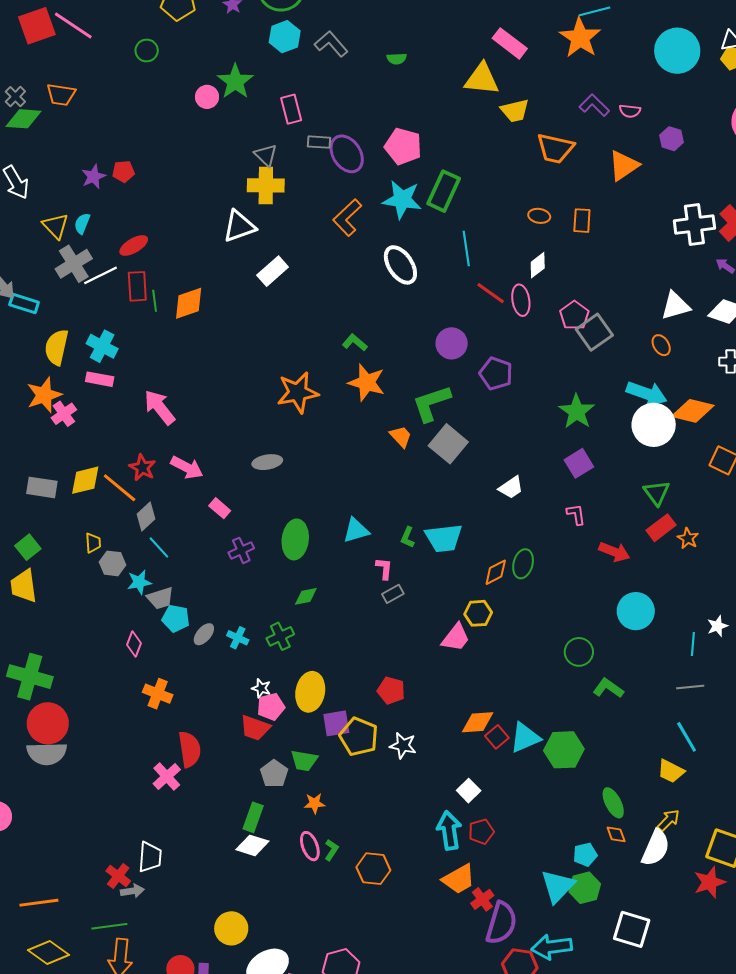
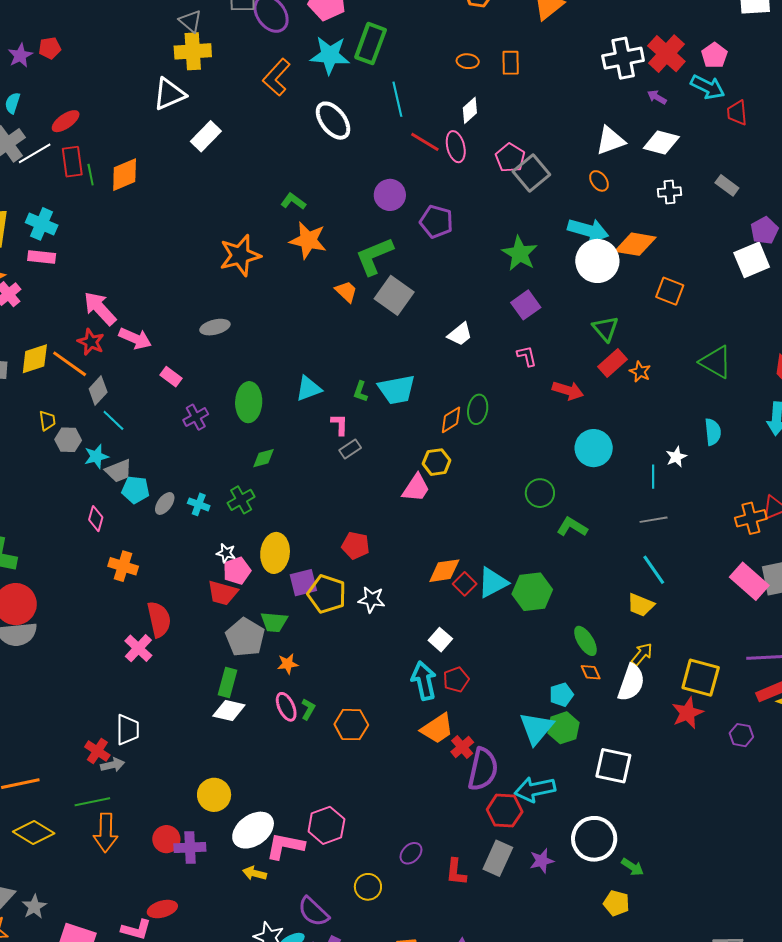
pink arrow: (160, 407) -> (100, 308), moved
gray pentagon: (274, 774) -> (245, 637), size x1.4

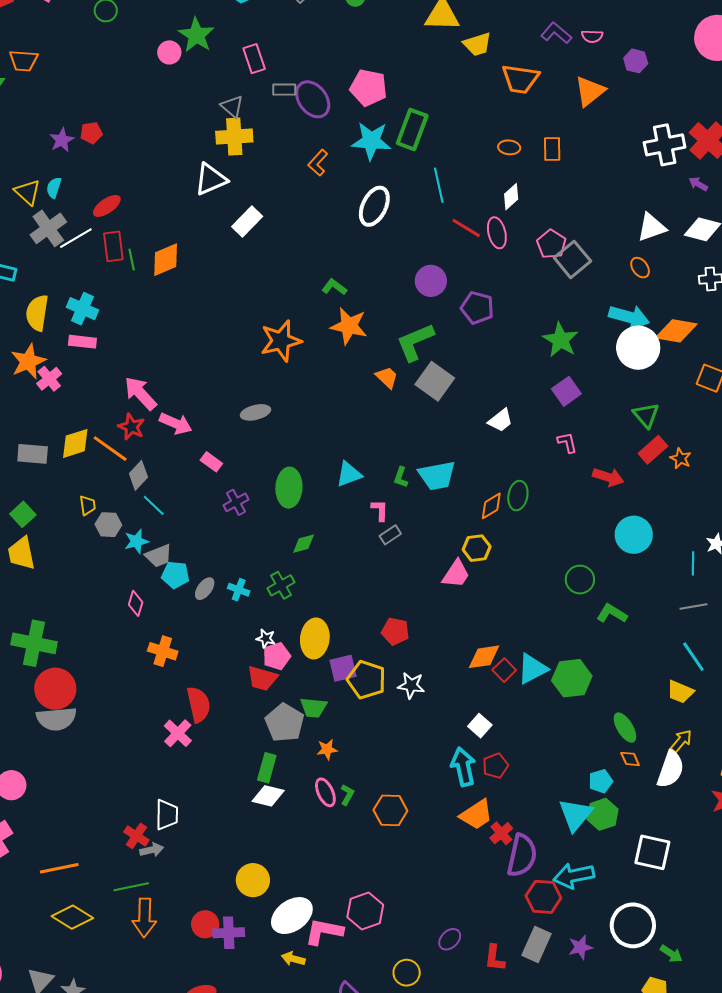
orange L-shape: (276, 77) -> (318, 163), size x0.7
white ellipse: (333, 121) -> (374, 206), turned 63

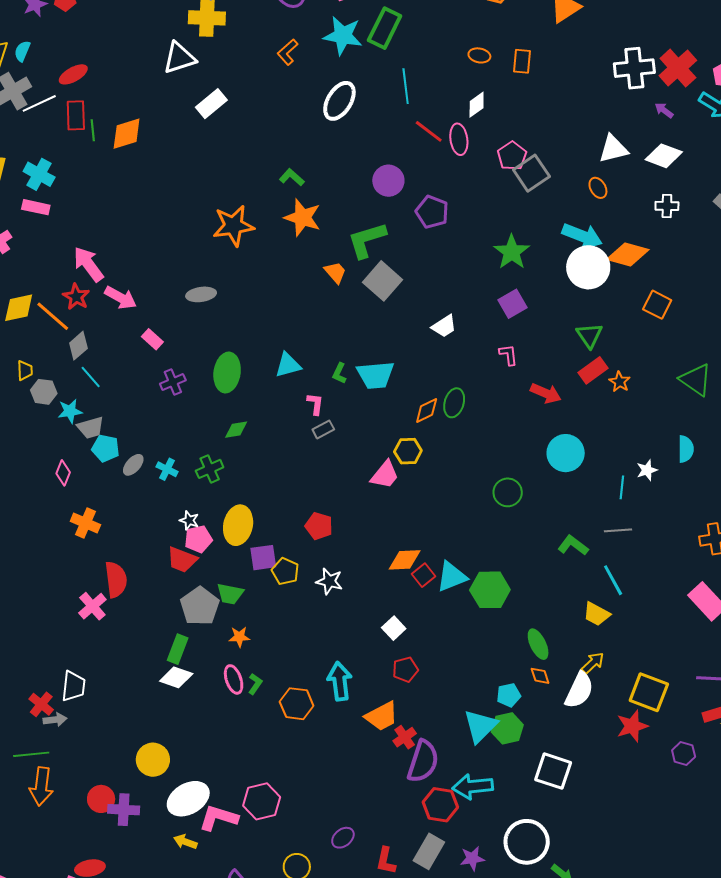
green L-shape: (612, 614) -> (573, 545), moved
yellow pentagon: (366, 680) -> (285, 571), size x0.7
cyan arrow: (463, 767) -> (340, 681), moved

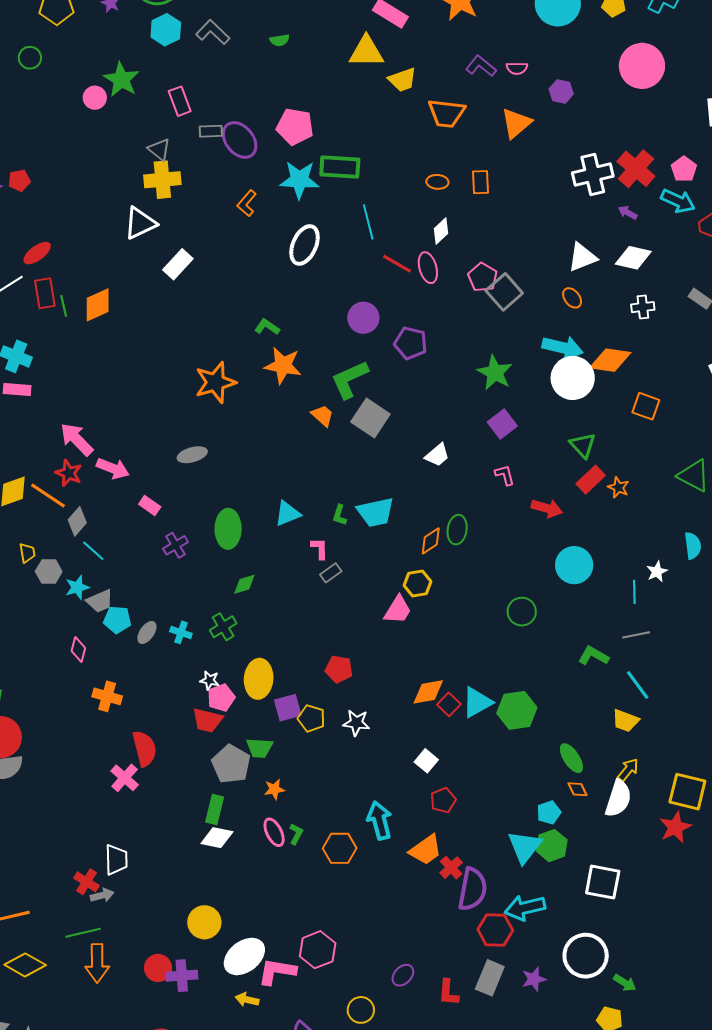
green rectangle: (385, 28) -> (340, 167), turned 75

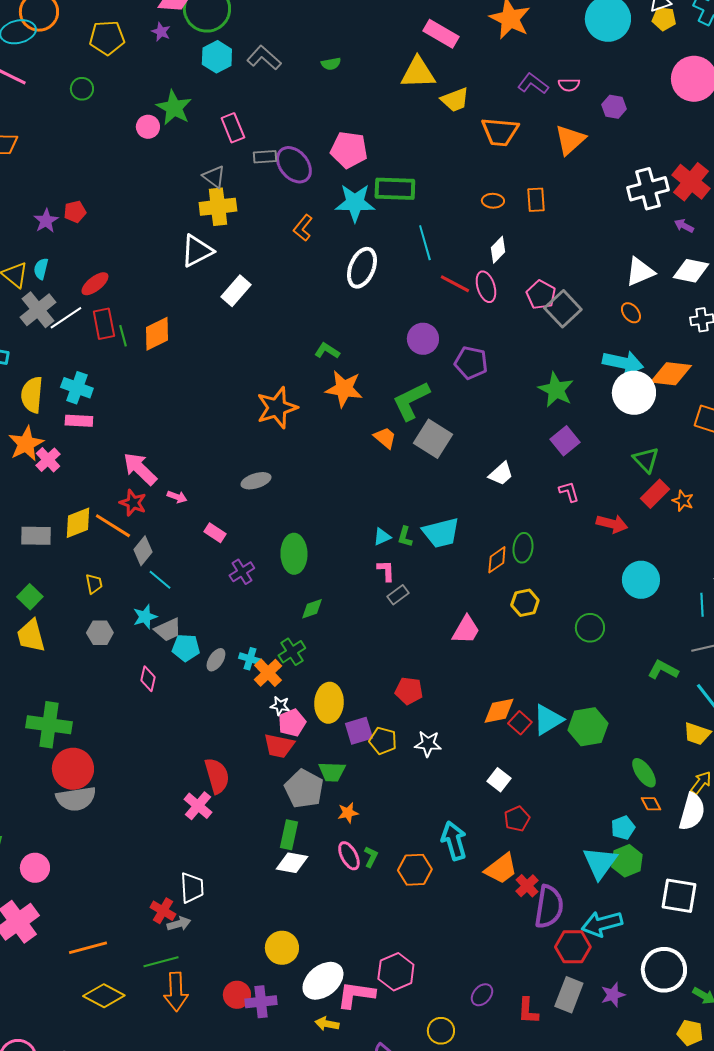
pink arrow: (113, 468) -> (177, 497), size x0.6
cyan triangle: (288, 514) -> (382, 537), moved, size x0.7
gray hexagon: (49, 572) -> (100, 633), moved
yellow hexagon: (418, 583) -> (525, 603), moved
orange cross: (107, 696) -> (268, 673), moved, turned 32

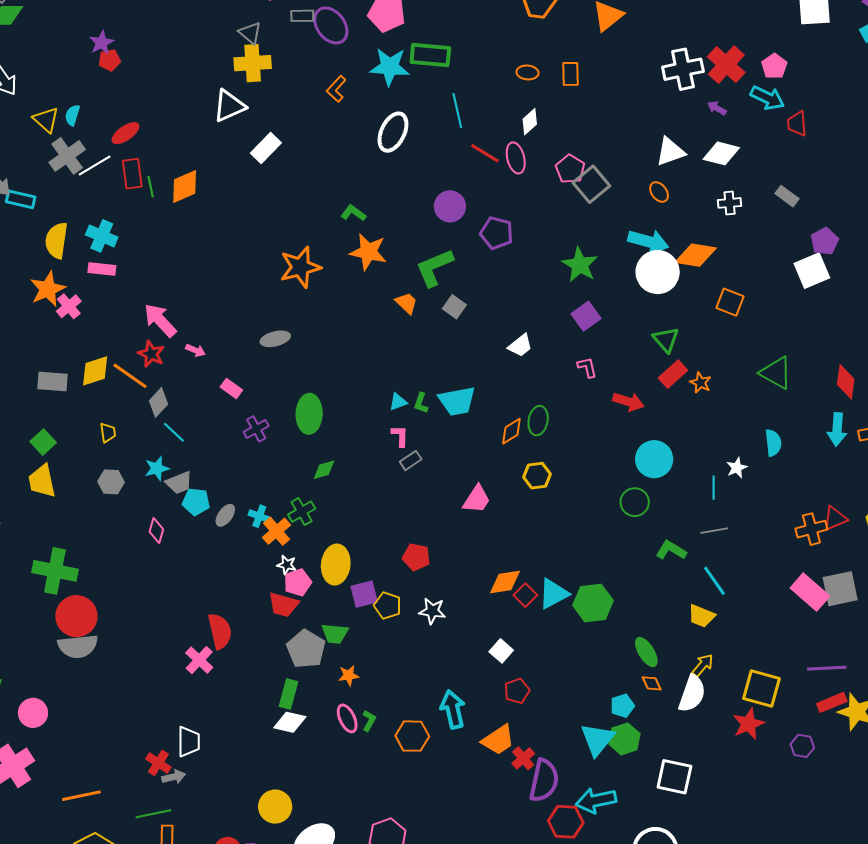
purple star: (46, 221) -> (102, 43), moved
gray square: (433, 439) -> (454, 307), size x0.6
green circle: (590, 628) -> (635, 502), moved

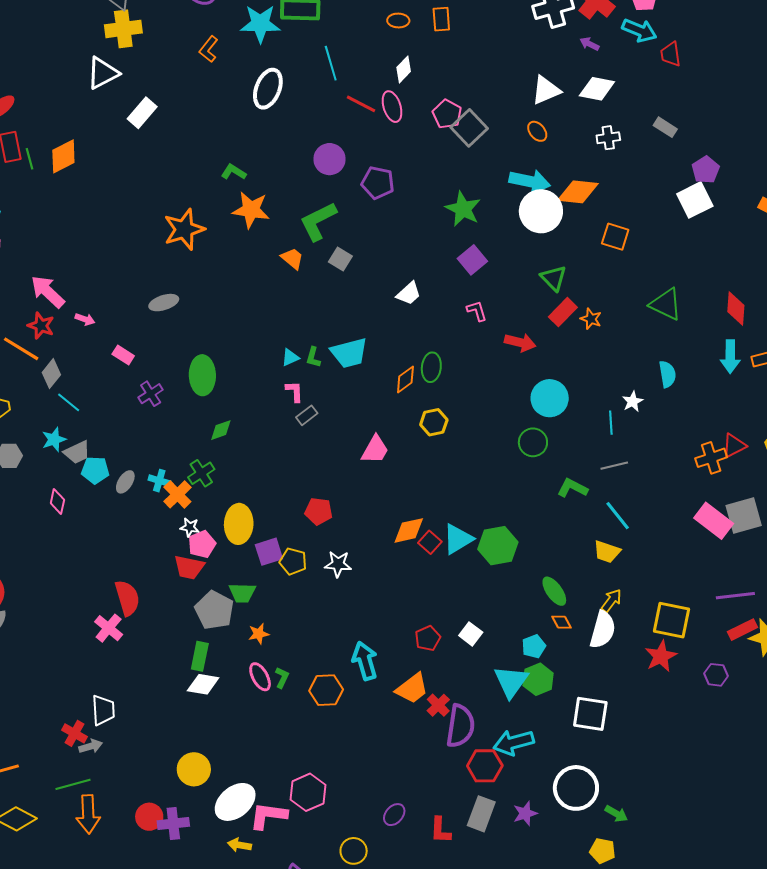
white square: (501, 651) -> (471, 634), moved

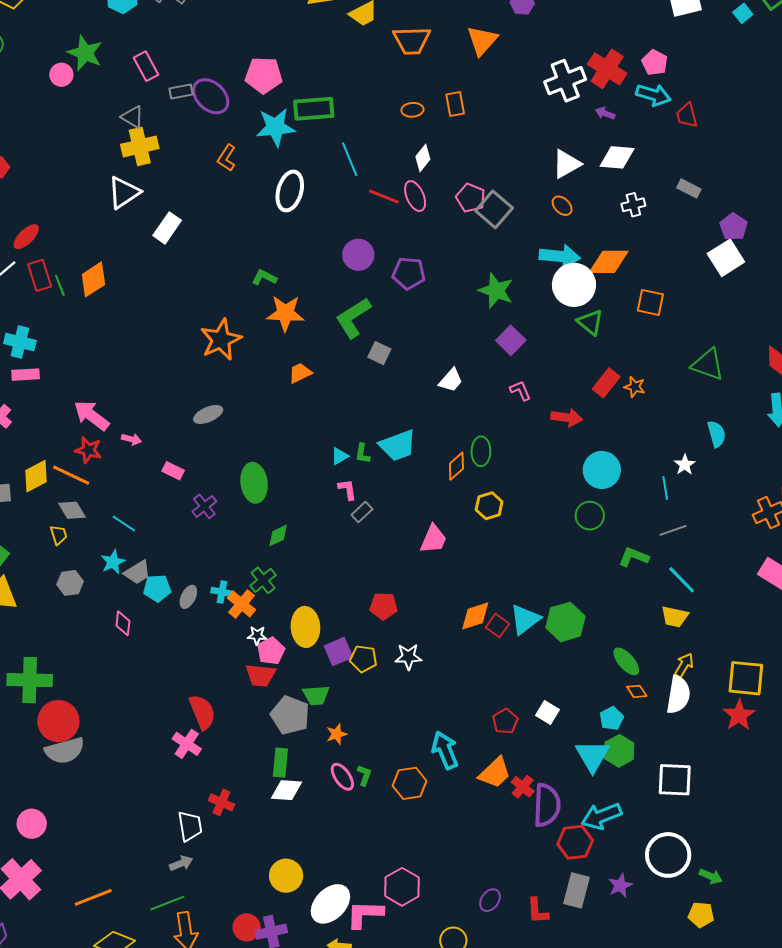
orange trapezoid: (292, 258) -> (300, 373), moved, turned -60
green triangle: (554, 278) -> (590, 322), moved
gray diamond: (51, 374) -> (72, 510), moved, turned -64
red cross: (74, 733) -> (221, 802), moved

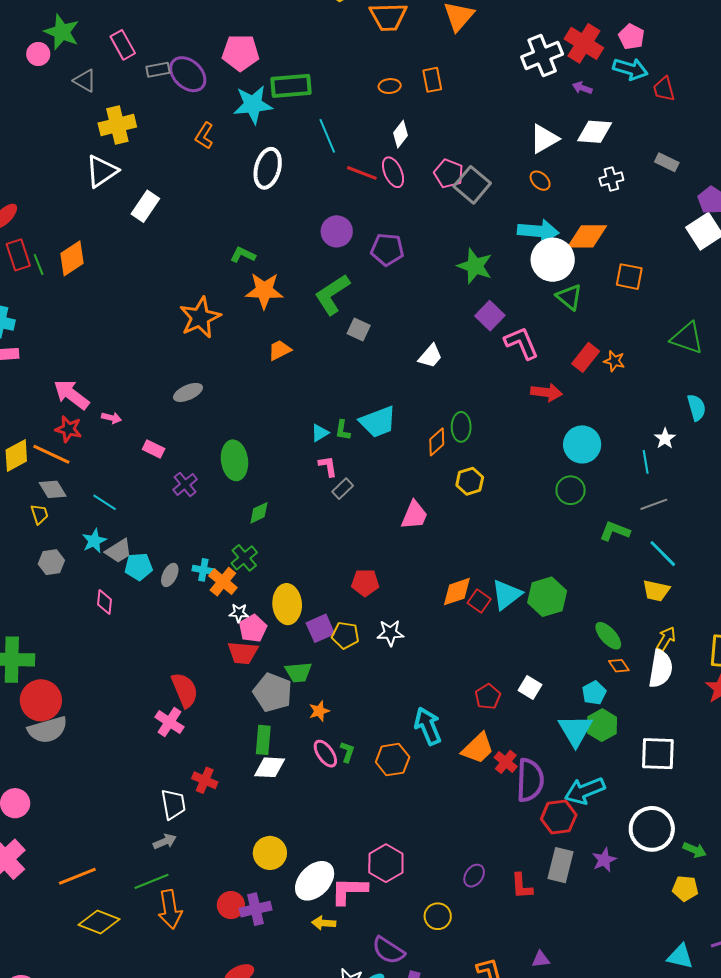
gray triangle: (133, 117) -> (85, 81), moved
pink L-shape: (520, 391) -> (521, 343), moved, size x1.6

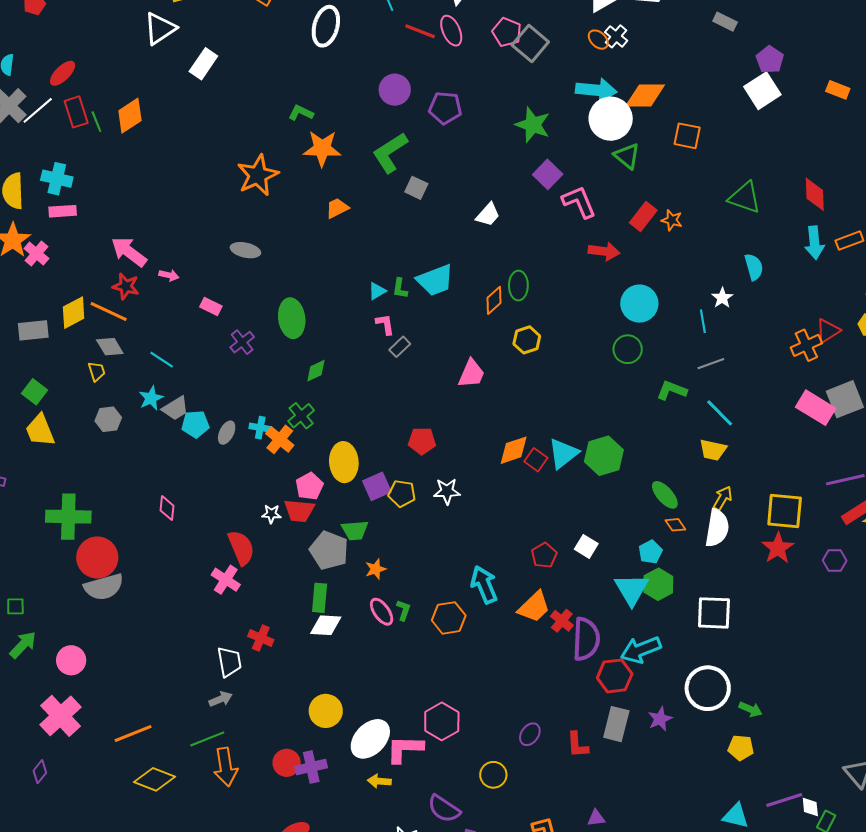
white cross: (611, 179) -> (616, 36), moved, turned -35
gray ellipse: (188, 392) -> (245, 250), turned 36
pink diamond: (105, 602) -> (167, 508), moved
white star: (239, 613) -> (271, 514), moved

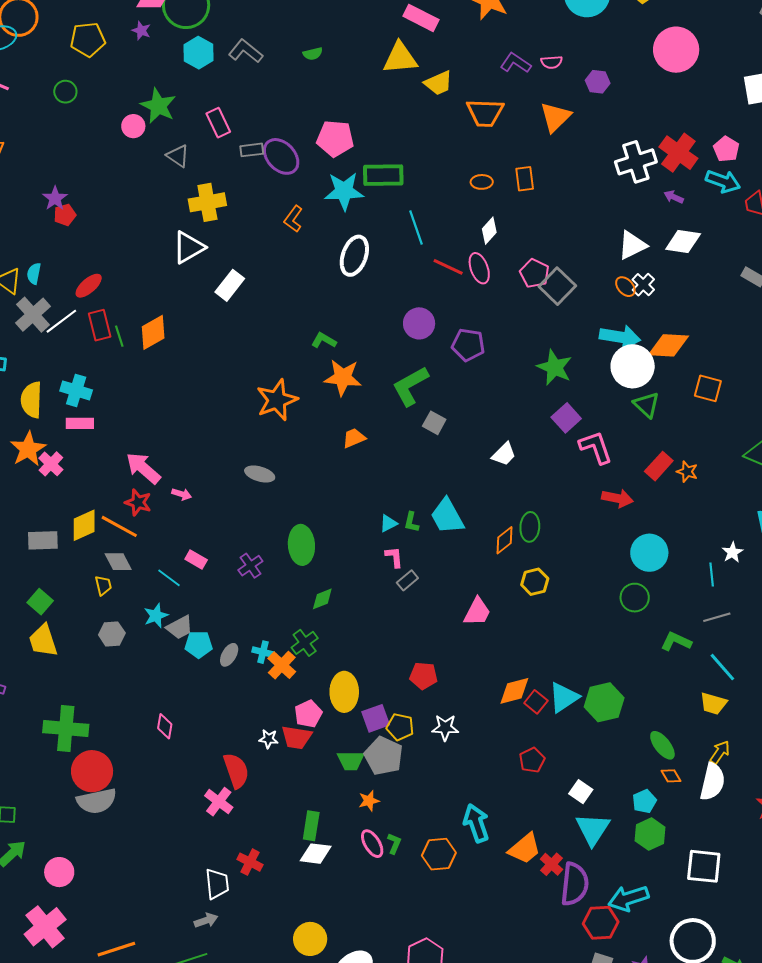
cyan trapezoid: (435, 280) -> (447, 516), turned 78
pink rectangle: (211, 307) -> (196, 559), moved
gray pentagon: (329, 550) -> (384, 756), moved
red pentagon: (544, 555) -> (532, 760), moved
cyan triangle: (632, 589) -> (593, 829), moved

